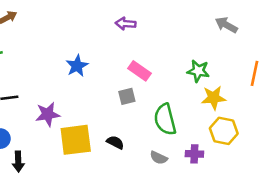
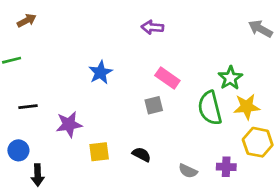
green star: (198, 71) -> (230, 78), turned 30
green semicircle: (165, 119) -> (210, 108), moved
yellow square: (76, 140) -> (99, 152), size x0.6

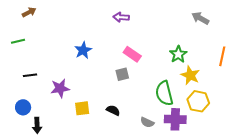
yellow star: (247, 107) -> (190, 75), turned 30
green semicircle: (210, 108) -> (164, 93), moved
purple cross: (226, 167) -> (175, 119), size x1.5

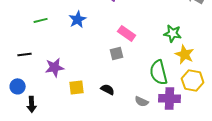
green line: (18, 41) -> (41, 20), moved
blue star: (83, 50) -> (78, 19), moved
green star: (178, 54) -> (173, 33), turned -30

